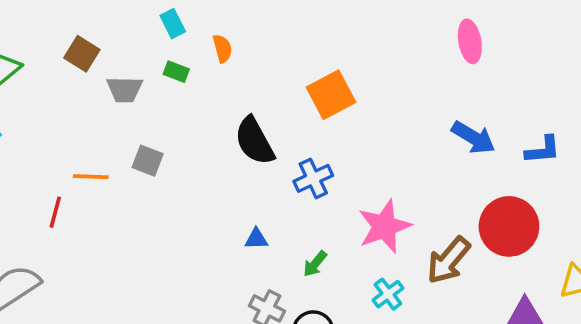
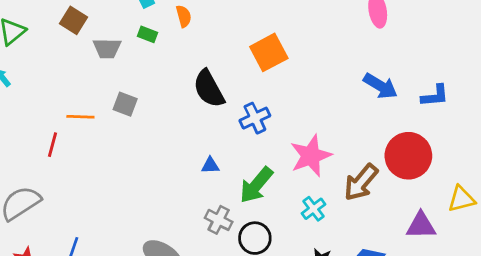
green arrow: (315, 264) -> (256, 185), size x1.8

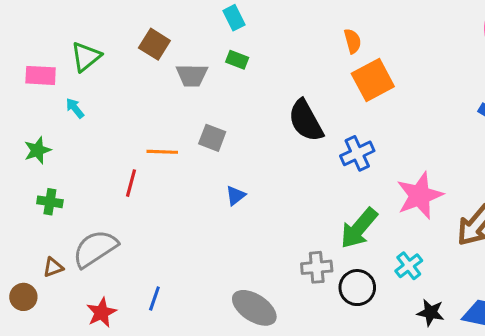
orange semicircle: (184, 16) -> (353, 41), moved
blue triangle: (210, 166) -> (236, 196), moved, turned -36
cyan cross: (313, 209) -> (409, 266), moved
gray cross: (219, 220) -> (317, 267), turned -32

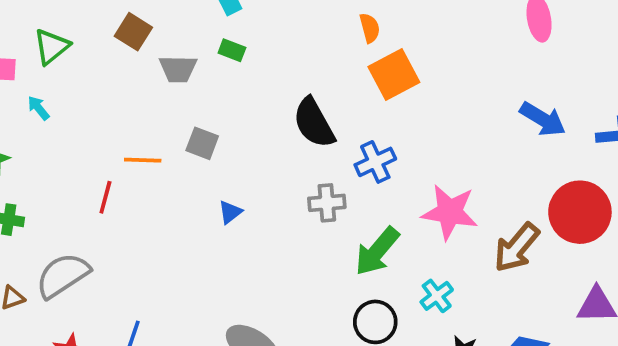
pink star: (420, 196) -> (450, 212), turned 30
gray cross: (317, 267) -> (327, 203), moved

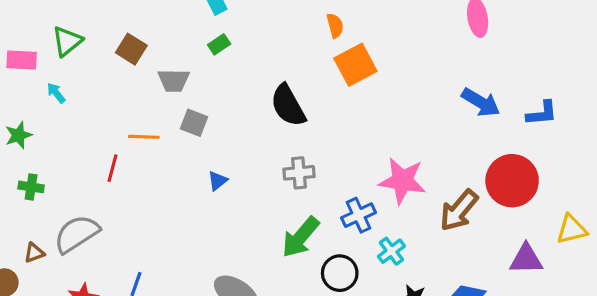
brown square: (133, 32) -> (131, 49), moved
green rectangle: (232, 50) -> (219, 44), turned -55
gray trapezoid: (178, 69) -> (174, 80), moved
blue cross: (375, 162) -> (359, 215), moved
green arrow: (377, 251) -> (301, 237), moved

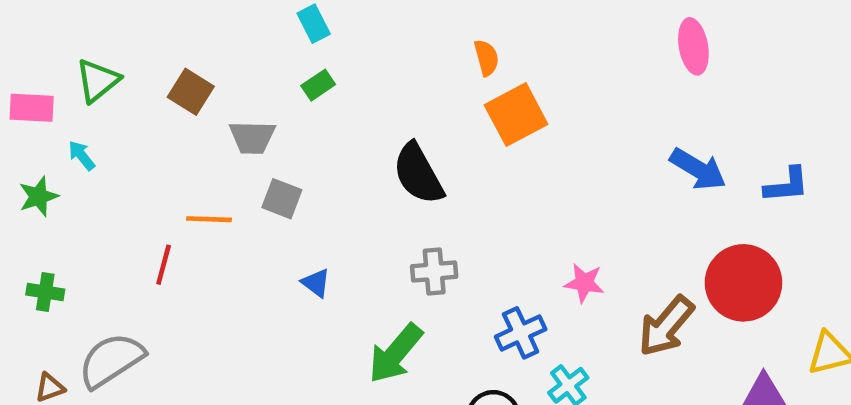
green star: (19, 135) -> (38, 196), moved
blue triangle: (218, 181) -> (316, 283), turned -45
pink star: (402, 181) -> (584, 283), size x0.6
green arrow: (301, 237) -> (396, 353), moved

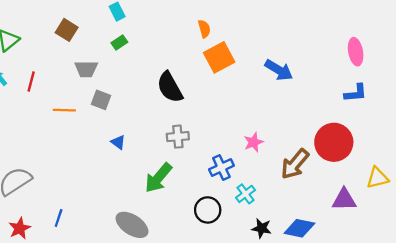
pink ellipse: (693, 46) -> (356, 52), moved
brown square: (191, 92) -> (67, 30), moved
blue arrow: (698, 169) -> (279, 70), moved
red line: (164, 265) -> (31, 82), moved
pink star: (584, 283) -> (254, 142), turned -30

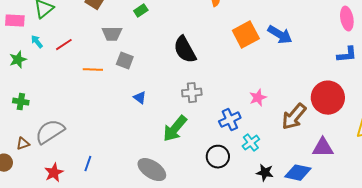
orange square: (219, 57) -> (246, 35), moved
red line: (31, 82) -> (64, 45), turned 42
purple triangle: (344, 200) -> (323, 148), moved

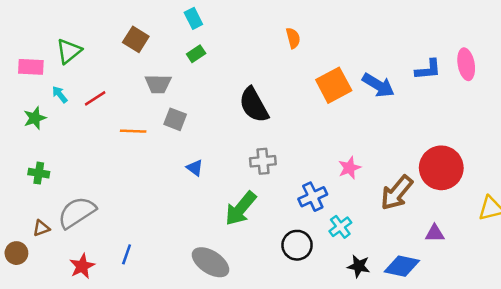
blue L-shape: (347, 55) -> (428, 69), moved
purple triangle: (323, 148) -> (435, 233), size x0.7

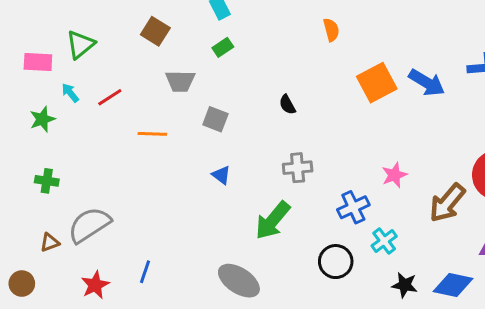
black semicircle: (254, 105) -> (287, 105), size x0.5
gray square: (175, 119) -> (215, 119), moved
brown circle: (16, 253) -> (22, 284), moved

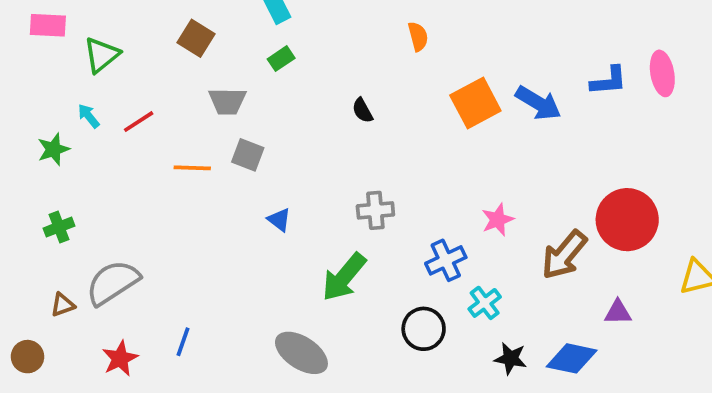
pink rectangle: (38, 62) -> (48, 25), moved
black semicircle: (287, 105) -> (362, 110), moved
gray square: (215, 119) -> (248, 155), moved
green cross: (47, 181) -> (59, 227), turned -30

